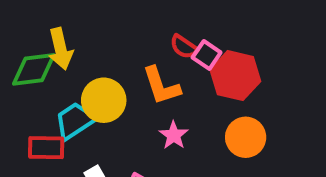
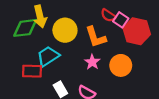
yellow circle: (104, 100) -> (65, 30), moved
pink star: (174, 135) -> (92, 62), moved
orange circle: (246, 137) -> (121, 65), moved

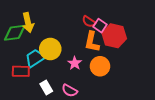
yellow circle: (65, 30) -> (50, 49), moved
orange L-shape: (96, 37) -> (92, 42), moved, turned 30

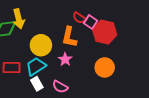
orange L-shape: (92, 42) -> (69, 37), moved
cyan trapezoid: (35, 58) -> (36, 66), moved
orange circle: (100, 66) -> (105, 67), moved

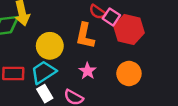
pink star: (65, 59) -> (87, 71), moved

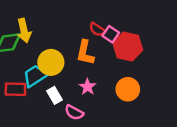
cyan trapezoid: (43, 72) -> (35, 76), moved
white rectangle: (45, 94) -> (55, 95), moved

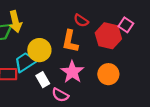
pink square: (111, 34) -> (126, 25), moved
pink star: (87, 87) -> (72, 72), size x1.5

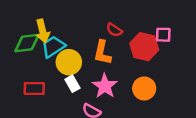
pink square: (126, 25) -> (163, 35), turned -32
cyan trapezoid: (25, 62) -> (53, 47), moved
white rectangle: (43, 80) -> (72, 84), moved

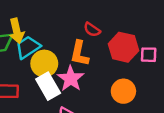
pink square: (163, 35) -> (149, 55), moved
white rectangle: (72, 84) -> (48, 86), size x1.5
pink star: (105, 86) -> (71, 79), moved

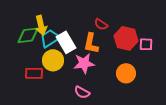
yellow circle: (44, 64) -> (53, 60), moved
pink star: (71, 79) -> (84, 63), turned 30
white rectangle: (48, 86) -> (66, 42), moved

